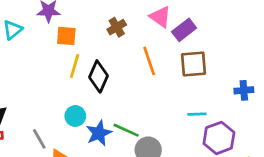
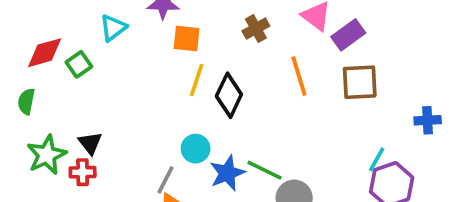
cyan line: (197, 114) -> (377, 159), moved, turned -60
gray line: (39, 139) -> (166, 180), moved, turned 55

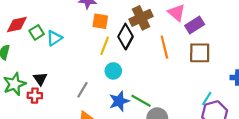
cyan triangle: (113, 28) -> (54, 38), moved
brown cross: (256, 29) -> (141, 18), size x1.5
black diamond: (229, 95) -> (125, 37), moved
cyan circle: (196, 149) -> (113, 71), moved
gray line: (166, 180) -> (82, 90), moved

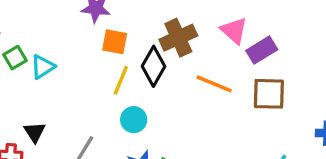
orange line: (164, 47) -> (214, 84), turned -55
black triangle: (40, 79) -> (35, 132), moved

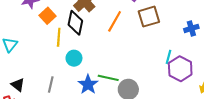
orange square: (115, 42) -> (48, 16), turned -35
orange line: (214, 84) -> (115, 21), turned -65

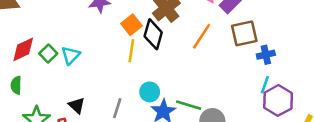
orange square: (48, 16) -> (131, 25), moved
blue cross: (191, 28) -> (266, 55), moved
cyan circle: (74, 58) -> (150, 92), moved

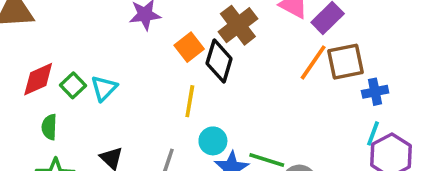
orange line: (202, 36) -> (313, 62), moved
yellow line: (131, 51) -> (190, 101), moved
green semicircle: (16, 85) -> (49, 127), moved

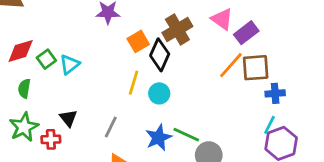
cyan circle: (213, 141) -> (159, 93), moved

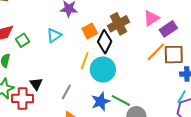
pink triangle: (222, 19) -> (151, 18), turned 48
cyan triangle: (70, 64) -> (54, 35), moved
cyan circle: (159, 93) -> (103, 69), size x1.6
red cross: (51, 139) -> (23, 99), size x1.5

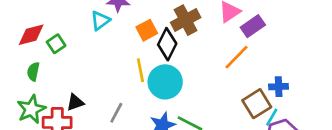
cyan triangle: (54, 35) -> (100, 21), moved
brown square: (174, 55) -> (257, 104), moved, turned -30
yellow line: (85, 61) -> (140, 70), turned -30
black triangle: (36, 84) -> (75, 102), turned 48

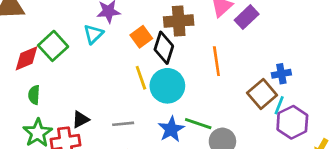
brown cross: (186, 20) -> (179, 21), turned 32
green square: (56, 44) -> (53, 46), moved, size x1.5
orange line: (236, 57) -> (216, 61), moved, turned -44
gray line: (116, 113) -> (123, 124), turned 65

